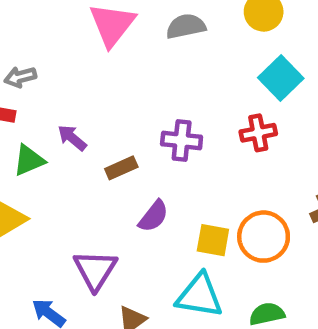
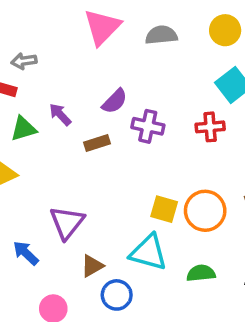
purple semicircle: (153, 216) -> (115, 101), moved

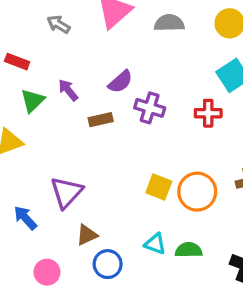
gray arrow: (24, 61) -> (59, 24), moved, turned 35
green triangle: (23, 129) -> (33, 101), turned -32
cyan triangle: (148, 253) -> (155, 244), moved, size x0.6

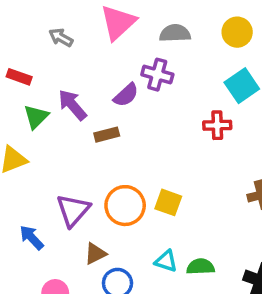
purple arrow: (68, 90) -> (72, 105), size x1.4
purple cross: (150, 108) -> (157, 75), moved
orange circle: (197, 192) -> (125, 206), moved

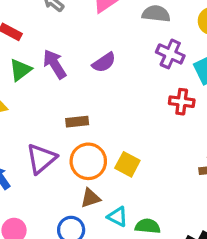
purple cross: (157, 75) -> (170, 54), moved
brown rectangle: (107, 135) -> (77, 122), moved
brown triangle: (95, 254) -> (90, 198), moved

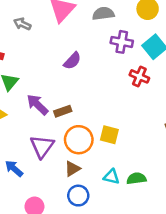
purple arrow: (55, 64) -> (37, 105), moved
red cross: (182, 102) -> (139, 76), turned 30
brown triangle: (90, 198) -> (72, 169), moved

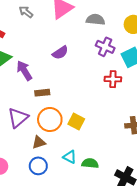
red cross: (139, 76) -> (113, 79), turned -35
purple arrow: (37, 105) -> (24, 71), moved

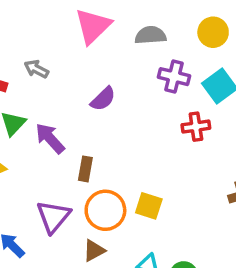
gray arrow: (26, 12) -> (36, 69), moved
brown rectangle: (42, 93) -> (85, 169), turned -64

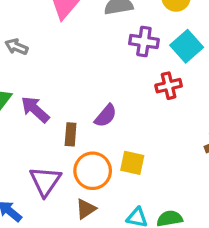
purple semicircle: (103, 99) -> (106, 116), moved

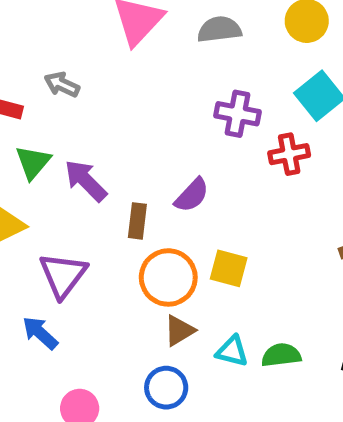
purple cross: (144, 42) -> (237, 114), moved
purple triangle: (45, 181) -> (63, 275), moved
brown triangle: (86, 209) -> (179, 330), moved

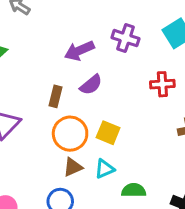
red cross: (289, 154) -> (162, 84), moved
purple arrow: (86, 181) -> (79, 51), moved, turned -76
cyan triangle: (232, 351) -> (105, 169), moved, turned -45

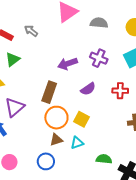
purple semicircle: (91, 85) -> (88, 89), moved
brown rectangle: (55, 96) -> (49, 92), size x1.5
green semicircle: (134, 190) -> (104, 159), moved

